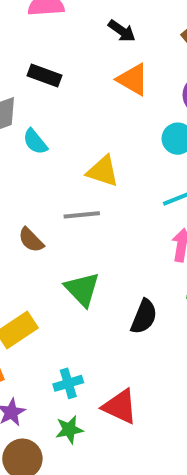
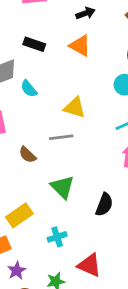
black arrow: (122, 31) -> (85, 13), turned -54
orange triangle: (133, 79) -> (80, 46), moved
cyan cross: (68, 383) -> (57, 237), moved

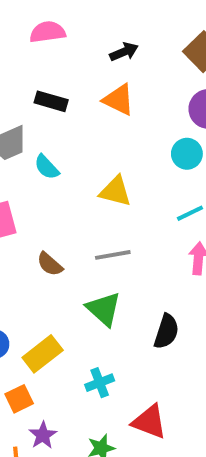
gray line: (61, 137) -> (113, 255), moved

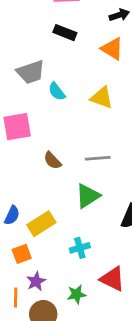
black rectangle: (51, 101) -> (65, 33), moved
yellow triangle: (115, 191) -> (102, 98), moved
green triangle: (104, 309) -> (88, 196), turned 40

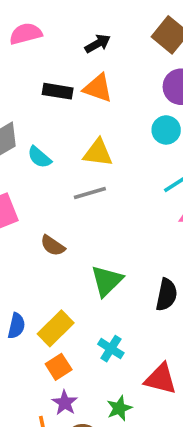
black rectangle: (65, 33) -> (58, 91), moved
gray line: (98, 158) -> (90, 193), moved
cyan cross: (80, 248) -> (111, 349), turned -30
orange square: (22, 254) -> (59, 367), moved

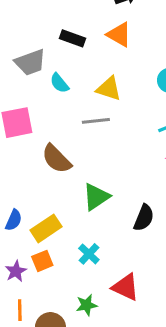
black rectangle: (58, 91) -> (73, 38), moved
brown semicircle: (53, 246) -> (57, 159), size x1.5
purple star: (65, 403) -> (16, 271), moved

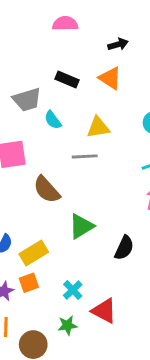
yellow triangle: (109, 89) -> (98, 127), turned -30
cyan cross: (89, 254) -> (73, 290), moved

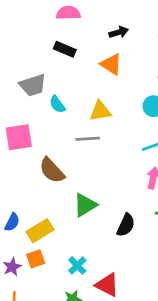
black rectangle: (67, 79) -> (65, 49), moved

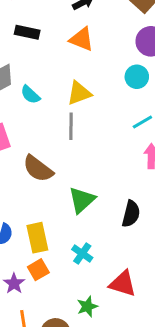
gray line: (88, 139) -> (71, 126), turned -75
yellow rectangle: (40, 231) -> (37, 238), turned -60
cyan cross: (77, 265) -> (82, 254), moved

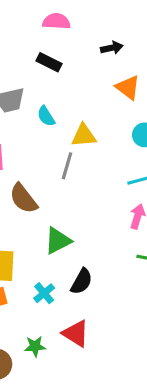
orange triangle: (82, 39) -> (128, 87), moved
cyan semicircle: (30, 95) -> (46, 116), moved
black semicircle: (131, 214) -> (82, 281), moved

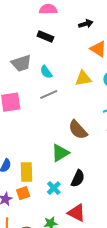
yellow triangle: (84, 136) -> (83, 78), moved
gray line: (67, 166) -> (49, 94), moved, turned 54
brown semicircle: (23, 199) -> (78, 130), moved

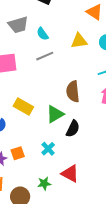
brown semicircle: (78, 130) -> (73, 92), turned 35
yellow rectangle: (26, 172) -> (23, 107), moved, turned -60
black semicircle: (78, 178) -> (73, 129), moved

